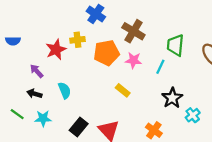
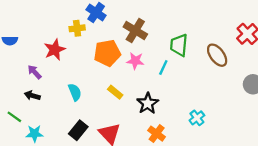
yellow cross: (77, 40) -> (77, 28), moved
cyan semicircle: (65, 90) -> (75, 92), moved
yellow rectangle: (123, 90) -> (115, 92), moved
black star: (172, 98) -> (148, 103), moved
cyan star: (43, 118) -> (34, 134), moved

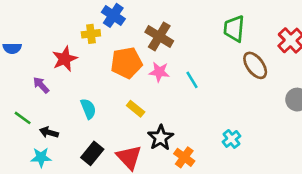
green trapezoid: (179, 45) -> (234, 29), moved
cyan line: (163, 67) -> (192, 80), turned -56
black arrow: (32, 95) -> (49, 132), moved
black star: (148, 103) -> (161, 138), moved
green line: (14, 117) -> (23, 118), moved

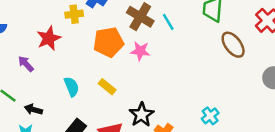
cyan line: (192, 80) -> (168, 22), moved
yellow rectangle: (136, 109) -> (107, 87), moved

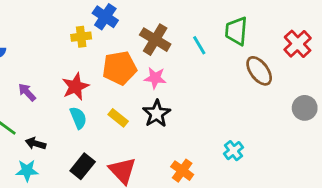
cyan line: (168, 22) -> (199, 45), moved
red star: (49, 38) -> (75, 87), moved
black star: (142, 115) -> (157, 114), moved

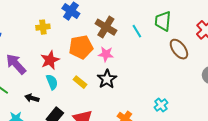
yellow cross: (81, 37) -> (43, 27), moved
purple arrow: (27, 92) -> (16, 64), size x1.6
black arrow: (36, 143) -> (32, 98), moved

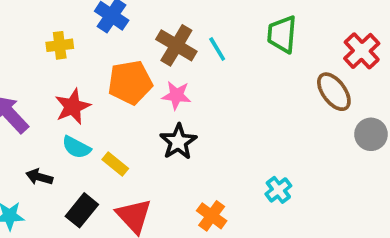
cyan line: (137, 31) -> (217, 49), moved
brown ellipse: (179, 49) -> (334, 92), moved
cyan semicircle: (52, 82) -> (76, 147), turned 140
yellow rectangle: (80, 82) -> (115, 164), moved

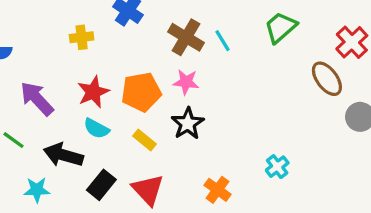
green trapezoid: (282, 34) -> (280, 27), turned 44
orange pentagon: (130, 82) -> (141, 92), moved
yellow rectangle: (115, 164) -> (145, 140), moved
black arrow: (39, 177) -> (63, 155), size x1.6

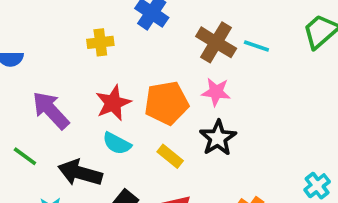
cyan line: (222, 41) -> (256, 46), turned -40

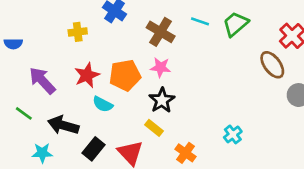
cyan line: (256, 46) -> (200, 21), moved
cyan semicircle: (117, 143) -> (103, 104), moved
yellow rectangle: (170, 156) -> (154, 128), moved

